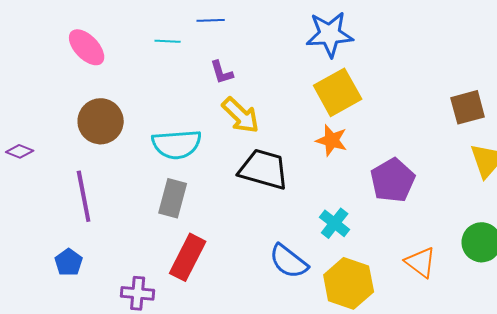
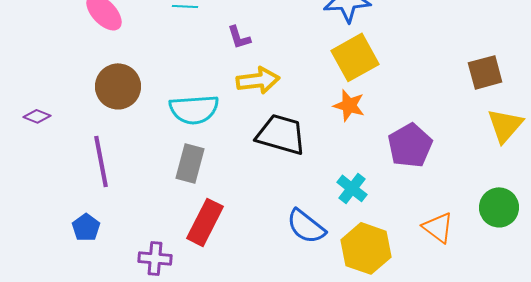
yellow arrow: (241, 115) -> (258, 80), turned -51

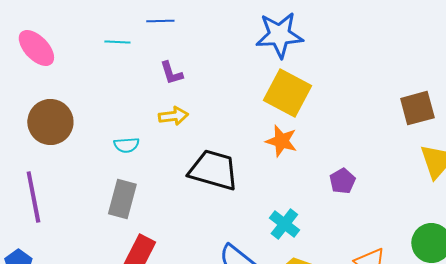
yellow square: (355, 57) -> (287, 93), turned -33
yellow arrow: (258, 80) -> (173, 116), moved, size x0.7
cyan semicircle: (194, 109) -> (126, 145), size x0.5
purple pentagon: (410, 145) -> (342, 181), size x0.6

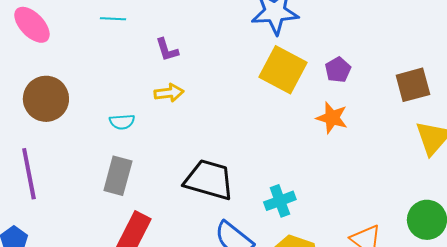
orange star: (281, 141) -> (332, 118), moved
black trapezoid: (213, 170) -> (209, 180), moved
purple pentagon: (342, 181) -> (338, 70), moved
cyan cross: (284, 224) -> (280, 201), turned 32

